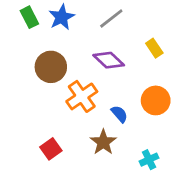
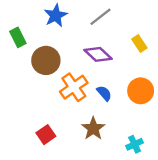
green rectangle: (29, 17) -> (18, 37), moved
blue semicircle: (119, 114) -> (104, 93), moved

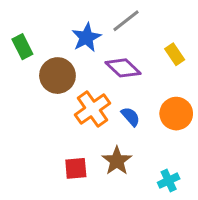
blue star: (56, 16) -> (86, 37), moved
red square: (46, 135) -> (76, 168), moved, turned 30

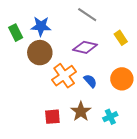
gray line: (126, 21) -> (87, 15), turned 72
blue star: (86, 37) -> (41, 26), moved, turned 30
purple diamond: (123, 68) -> (85, 47), turned -30
cyan cross: (169, 181) -> (110, 117), moved

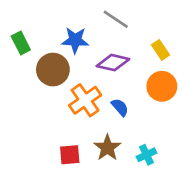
blue star: (41, 26) -> (75, 40), moved
orange circle: (122, 79) -> (162, 86), moved

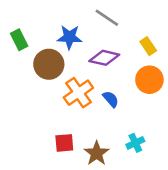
brown star: (107, 148) -> (97, 153), moved

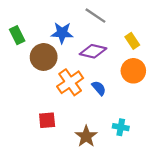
red square: (64, 143) -> (47, 120), moved
cyan cross: (135, 143) -> (121, 127), turned 35

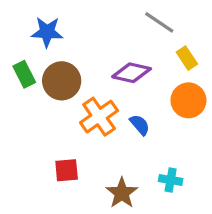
gray line: (95, 16) -> (159, 22), moved
blue star: (62, 33) -> (47, 32), moved
green rectangle: (17, 35) -> (24, 74), moved

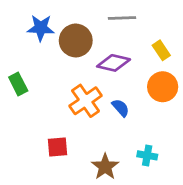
gray line: (159, 22) -> (122, 18), moved, turned -36
green rectangle: (24, 74) -> (18, 84), moved
brown circle: (62, 81) -> (76, 41), moved

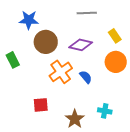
brown circle: (76, 41) -> (46, 42), moved

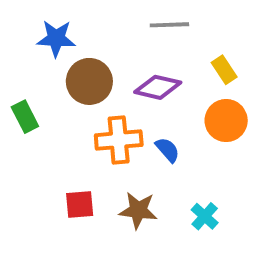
orange cross: (61, 72) -> (119, 140), turned 30
cyan cross: (105, 111) -> (205, 216), turned 32
brown star: (75, 119) -> (138, 210), moved, turned -30

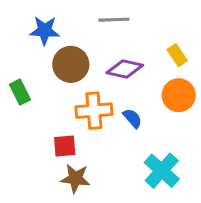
gray line: (169, 25) -> (114, 20), moved
red square: (80, 205) -> (65, 146), moved
brown star: (138, 210) -> (75, 178), moved
cyan cross: (205, 216) -> (162, 171), size x1.6

